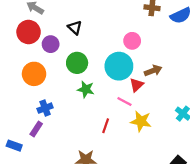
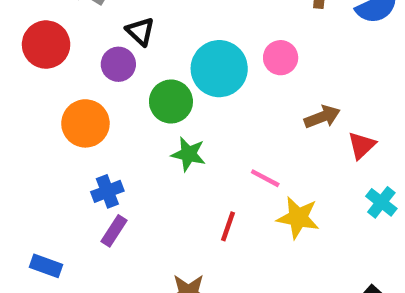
black triangle: (75, 28) -> (140, 31), moved
red circle: (29, 32) -> (46, 45), moved
cyan circle: (119, 66) -> (219, 69), moved
red triangle: (137, 85) -> (362, 145), moved
purple rectangle: (36, 129) -> (114, 231), moved

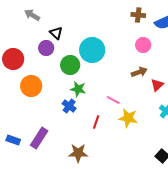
red circle: (46, 45) -> (13, 59), moved
pink circle: (281, 58) -> (143, 45), moved
orange circle: (85, 123) -> (31, 86), moved
blue cross: (107, 191) -> (69, 106), moved, turned -32
purple rectangle: (114, 231) -> (39, 138), moved, size x1.5

